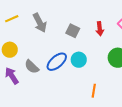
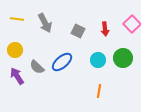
yellow line: (12, 19) -> (17, 19), turned 32
cyan circle: (79, 60) -> (98, 60), moved

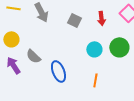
blue ellipse: (62, 62) -> (58, 71), moved, turned -70

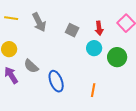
cyan circle: (94, 49) -> (94, 48), moved

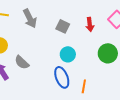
cyan circle: (94, 48) -> (68, 54), moved
blue ellipse: (56, 81) -> (62, 77), moved

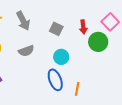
green circle: (108, 53) -> (98, 42), moved
gray semicircle: (22, 62) -> (26, 51), moved, turned -63

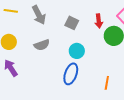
blue ellipse: (55, 80) -> (71, 74), turned 40
orange line: (77, 89) -> (107, 83), moved

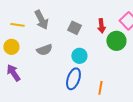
yellow line: (11, 11) -> (17, 25), moved
orange line: (107, 83) -> (100, 88), moved

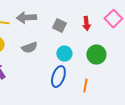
gray arrow: (41, 20) -> (26, 18), turned 114
green circle: (116, 41) -> (96, 55), moved

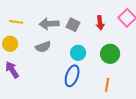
gray arrow: (26, 18) -> (49, 24), moved
orange line: (85, 86) -> (107, 85), moved

